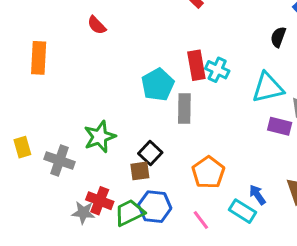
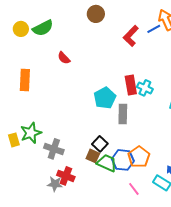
green star: (100, 137) -> (31, 133), moved
gray cross: (60, 161) -> (54, 149), moved
brown square: (140, 171) -> (93, 156), turned 32
blue hexagon: (155, 207) -> (123, 160), moved
green trapezoid: (129, 213) -> (107, 163), moved, turned 50

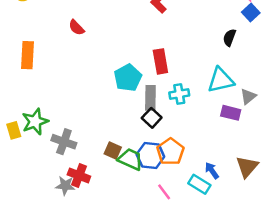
cyan cross: (145, 88) -> (179, 94), moved, turned -35
black square: (100, 144) -> (152, 118), moved

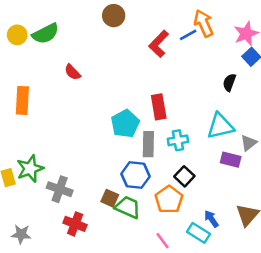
black square: (152, 118) -> (184, 176), moved
blue hexagon: (150, 155) -> (136, 175), moved
gray star: (65, 186) -> (21, 234), moved

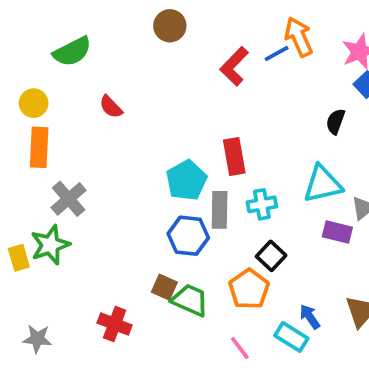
yellow circle: (17, 35) -> (34, 103), moved
blue hexagon: (136, 175) -> (188, 236), moved
gray cross: (60, 189) -> (69, 199), moved, turned 30

